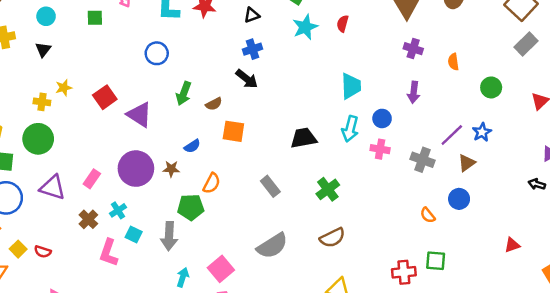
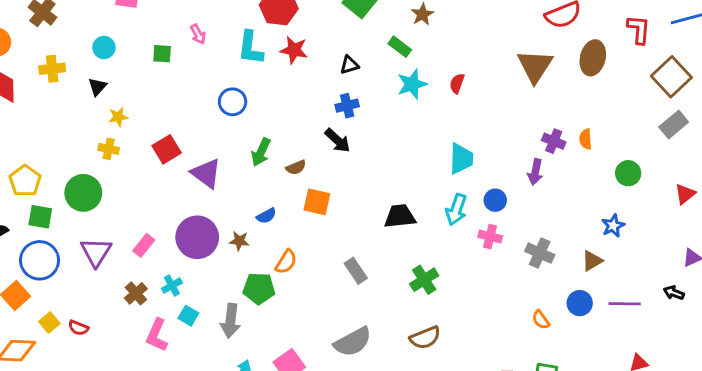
purple cross: (413, 49) -> (554, 141), moved
yellow star: (64, 88) -> (118, 117), moved
yellow cross: (42, 102) -> (109, 149), moved
purple line: (452, 135) -> (625, 304), moved, turned 40
purple triangle: (52, 187) -> (96, 252), turned 40

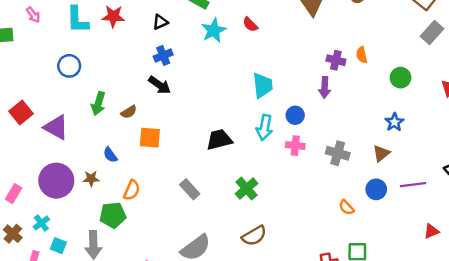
red semicircle: (457, 83) -> (250, 24), turned -56
blue semicircle: (266, 216) -> (110, 155), turned 91

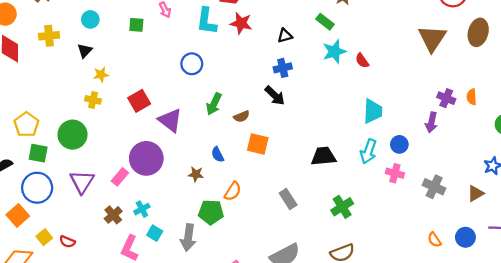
red semicircle: (250, 24) -> (362, 61), moved
purple circle: (56, 181) -> (146, 158), moved
blue circle: (376, 189) -> (465, 237), moved

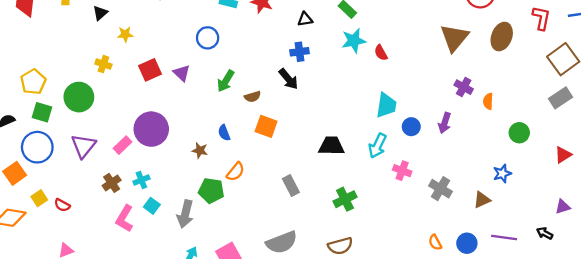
yellow star: (101, 75) -> (125, 34), moved
purple cross: (446, 98) -> (464, 87), moved
purple triangle: (170, 120) -> (182, 73), moved, size x0.7
blue circle: (399, 144) -> (411, 127), moved

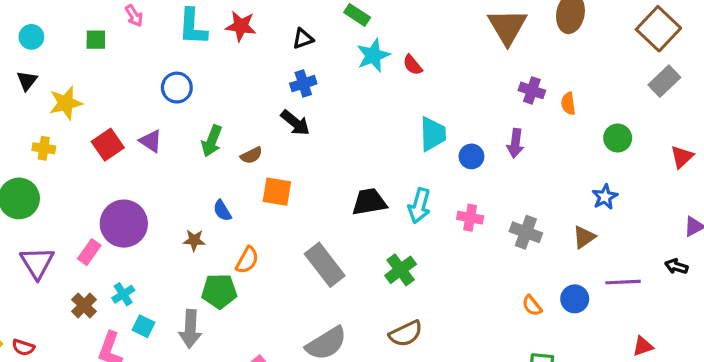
yellow star: (125, 34) -> (66, 103), size x1.5
cyan arrow: (377, 146) -> (419, 206), moved
gray rectangle: (291, 185) -> (325, 265), size x1.5

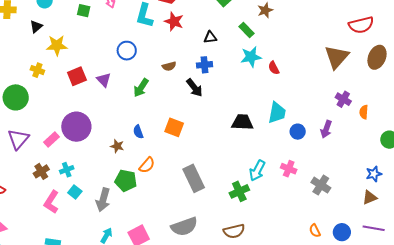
brown semicircle: (251, 155) -> (169, 66), moved
black trapezoid: (369, 202) -> (242, 122), moved
cyan arrow: (419, 206) -> (257, 171), moved
brown triangle: (584, 237) -> (370, 198), moved

